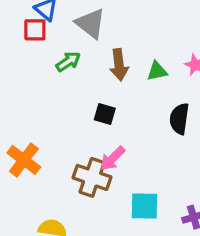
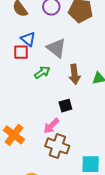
black square: (105, 114) -> (65, 106), turned -32
pink arrow: (113, 158) -> (51, 126), moved

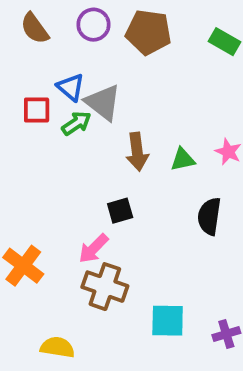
blue triangle: (28, 39) -> (71, 87), moved
green arrow: (42, 72) -> (76, 123), moved

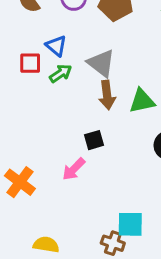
gray triangle: (103, 102) -> (101, 63), moved
green triangle: (183, 159) -> (142, 101), size x1.4
brown cross: (105, 287) -> (113, 243), moved, size x0.7

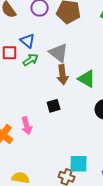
green triangle: (142, 101) -> (87, 79), turned 42
pink arrow: (74, 169) -> (27, 126), moved, turned -60

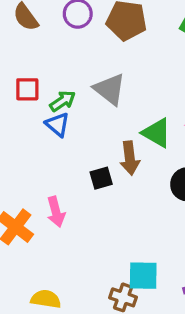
blue triangle: (28, 41) -> (58, 125), moved
brown arrow: (63, 75) -> (130, 158), moved

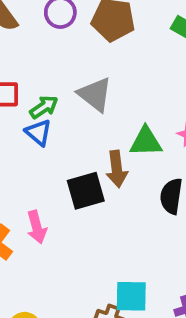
green triangle: (157, 133) -> (146, 142), turned -32
black square: (101, 178) -> (86, 191), size x1.5

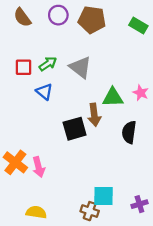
green arrow: (44, 107) -> (48, 64), moved
pink arrow: (37, 227) -> (39, 167), moved

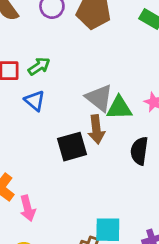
gray triangle: (80, 67) -> (99, 98), moved
pink arrow: (39, 167) -> (28, 208), moved

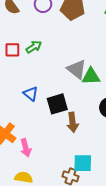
blue triangle: (35, 101) -> (31, 94), moved
brown arrow: (96, 129) -> (73, 122), moved

